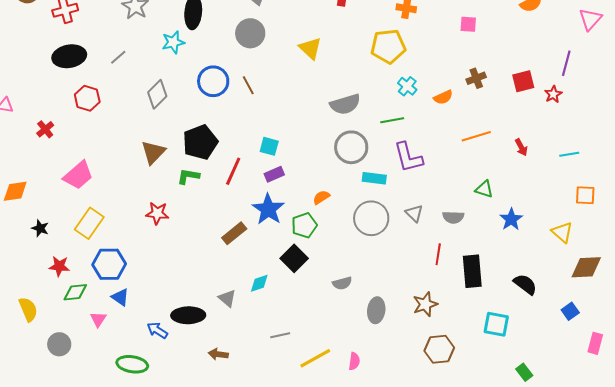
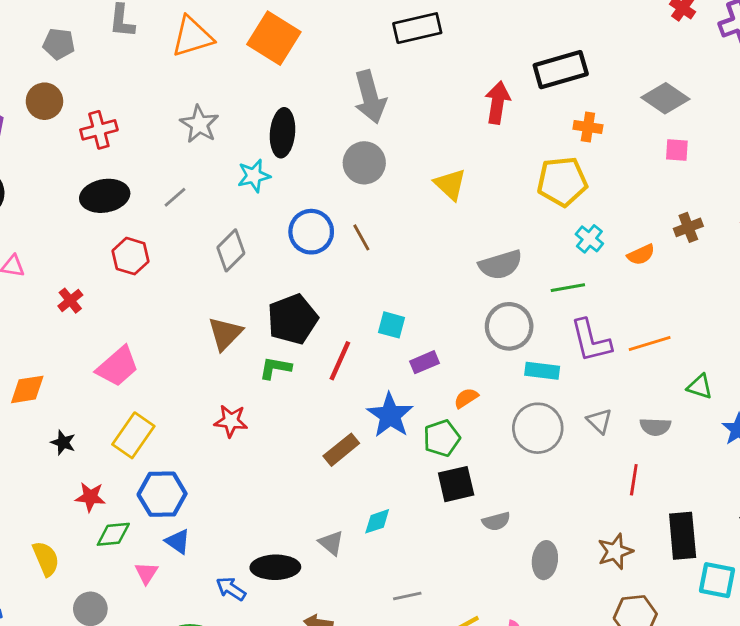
orange line: (476, 136) -> (650, 344), moved
purple rectangle: (274, 174) -> (424, 362), moved
black square: (294, 258) -> (456, 484), moved, turned 32
black rectangle: (472, 271) -> (683, 536), moved

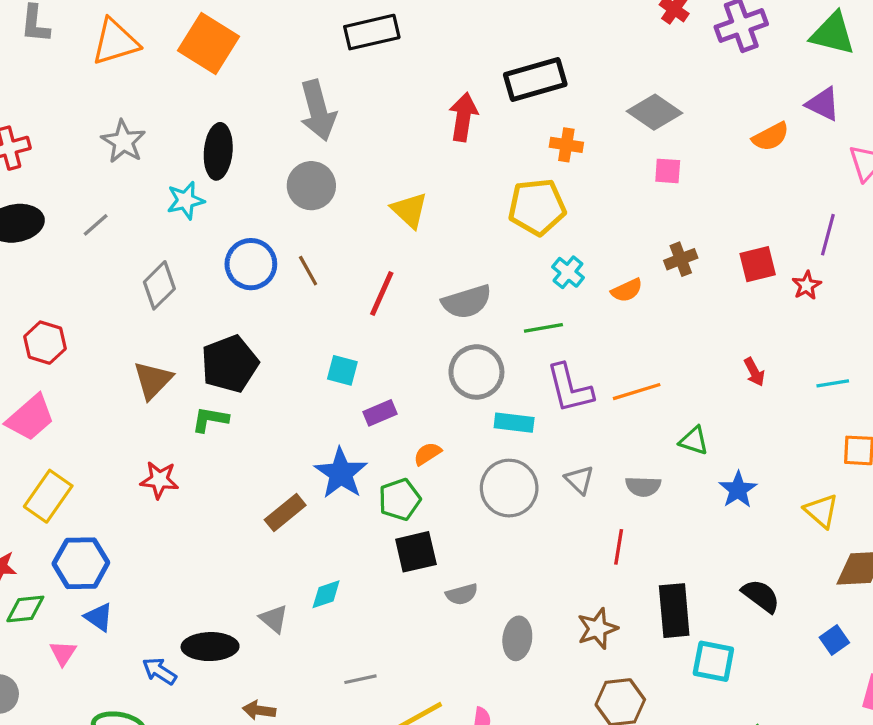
red hexagon: (131, 256) -> (45, 343), moved
red line: (340, 361) -> (382, 294), moved

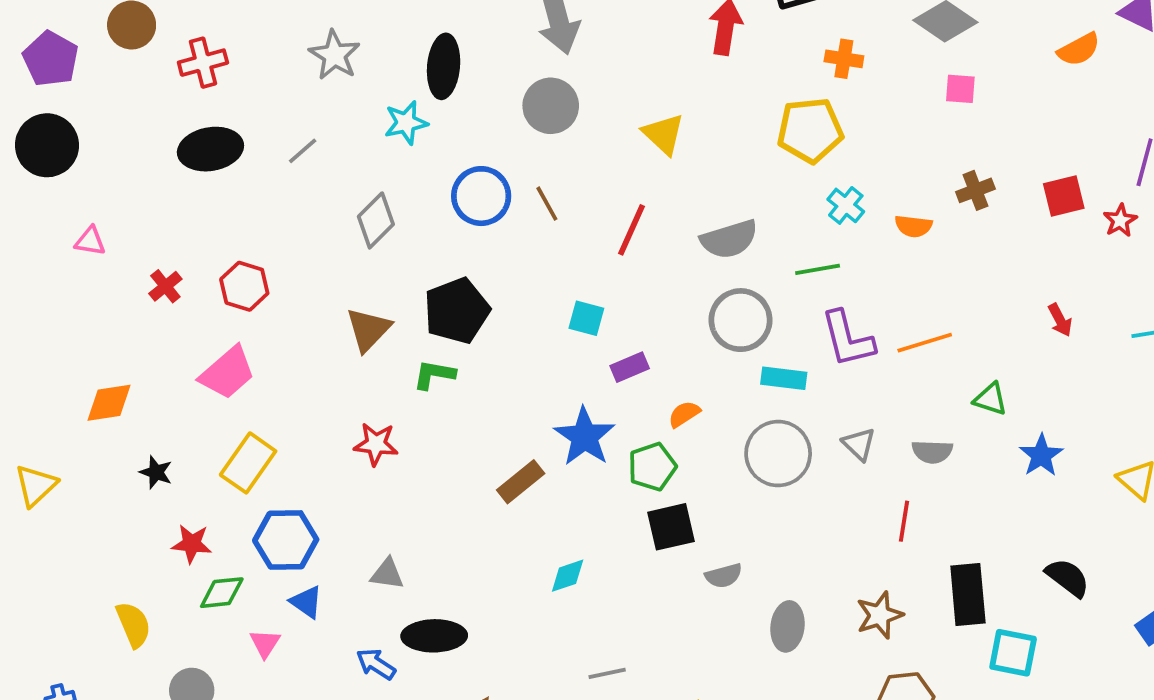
orange semicircle: (627, 290) -> (913, 226), turned 32
gray triangle: (274, 619) -> (387, 574), moved, turned -32

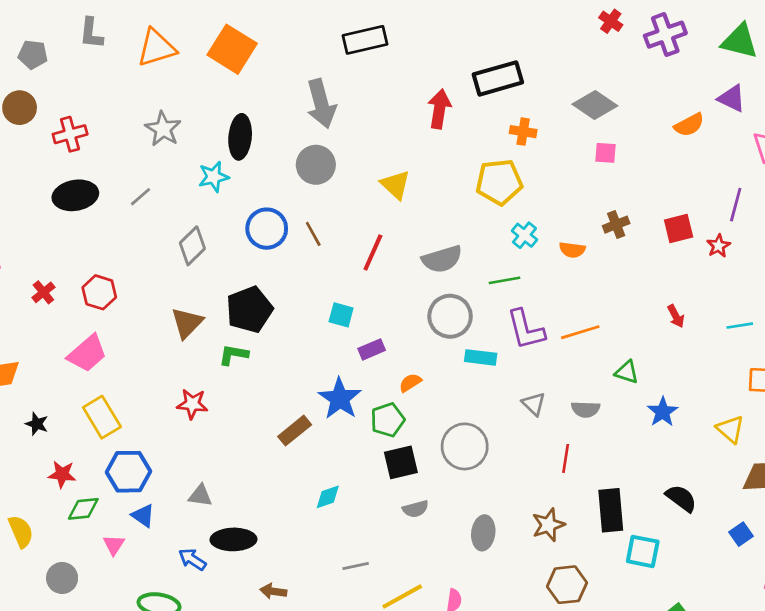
gray circle: (778, 454) -> (465, 446), moved
yellow rectangle: (248, 463) -> (102, 417), turned -66
gray semicircle: (724, 576) -> (415, 509), moved

